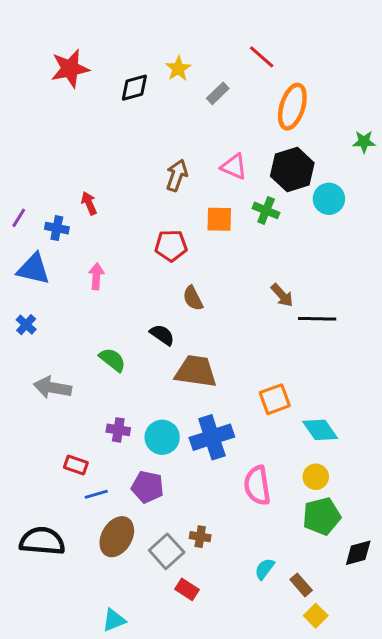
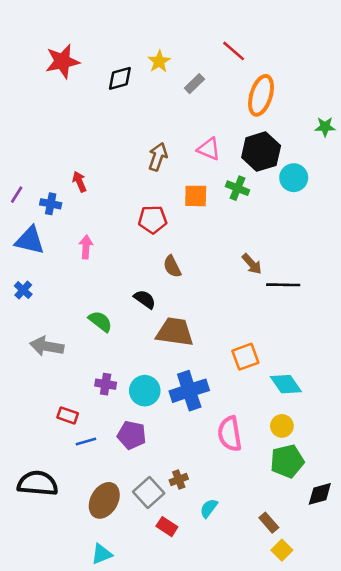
brown ellipse: (117, 537) -> (104, 500), moved
brown cross: (200, 537) -> (179, 480), turned -30
cyan semicircle: (265, 569) -> (209, 508), moved

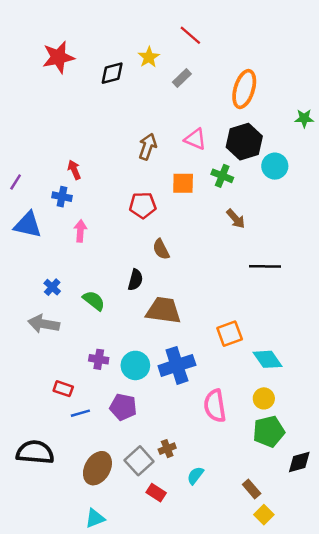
red line: (234, 51) -> (190, 35), moved
blue cross: (51, 204) -> (62, 197), moved
brown arrow: (252, 264) -> (236, 219), moved
blue cross: (23, 290) -> (52, 287), moved
black semicircle: (145, 299) -> (135, 280), turned 70

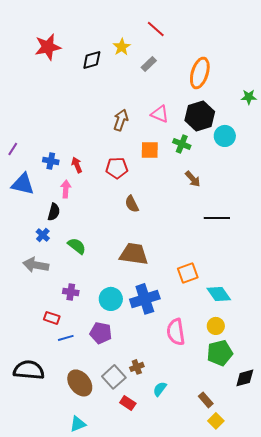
red arrow: (74, 170) -> (77, 165), moved
black semicircle: (135, 280) -> (54, 212), moved
purple cross: (99, 359) -> (71, 292), moved
brown ellipse: (97, 468) -> (80, 383), turned -68

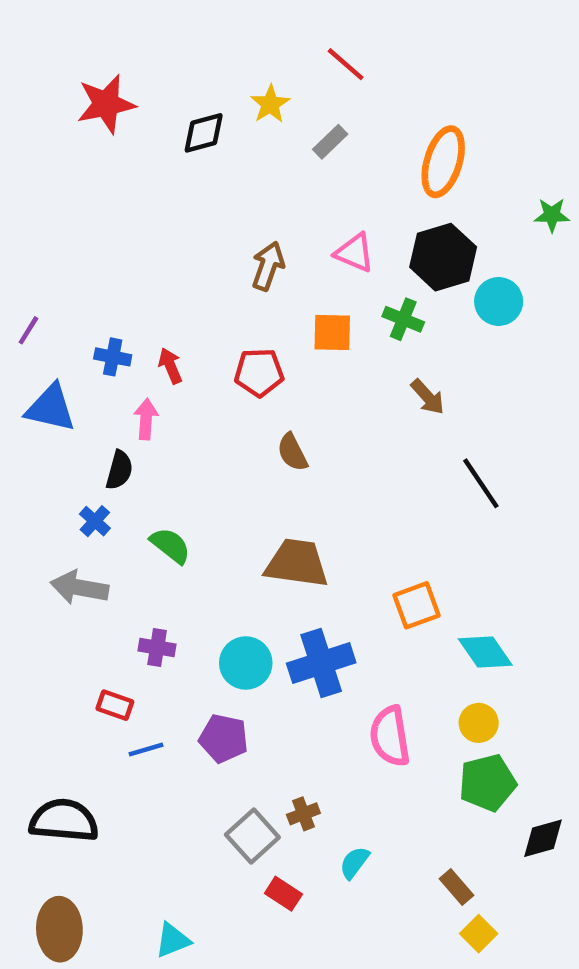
black line: (217, 218) -> (481, 483), turned 55
brown ellipse: (80, 383) -> (59, 929), moved, turned 36

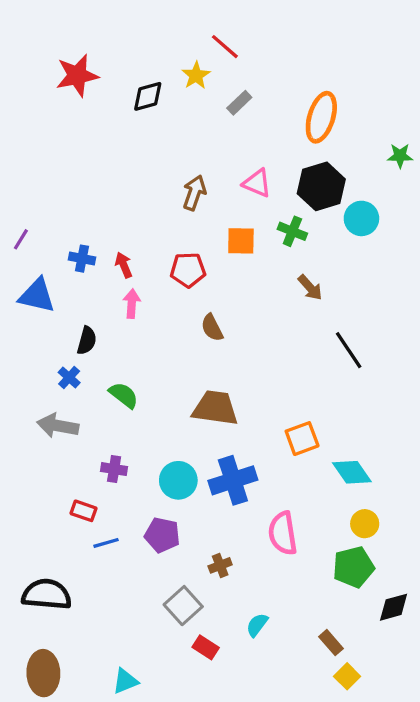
red line: (346, 64) -> (225, 47), moved
pink arrow: (146, 419) -> (132, 304), moved
yellow circle: (479, 723) -> (365, 524), moved
brown cross: (303, 814) -> (220, 565), moved

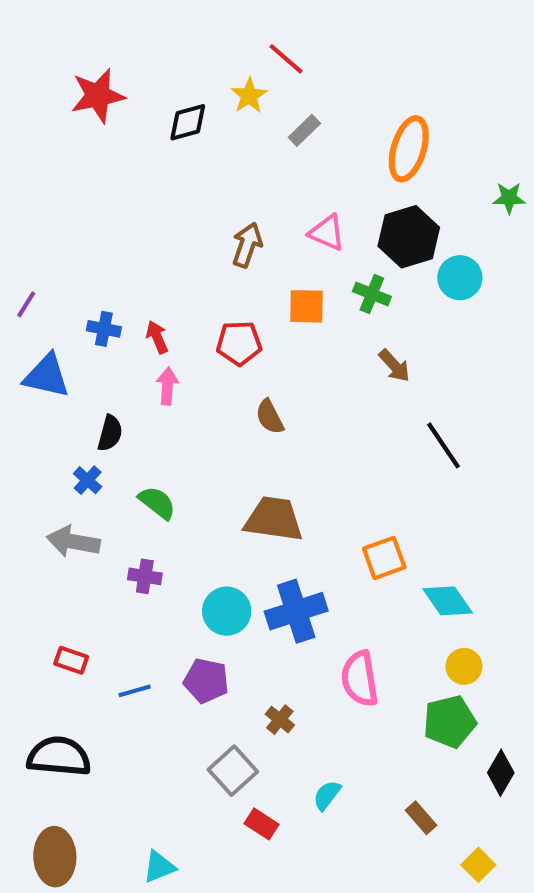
purple cross: (114, 469) -> (145, 576), moved
red rectangle: (84, 511) -> (71, 660), moved
brown cross: (220, 565) -> (280, 720), turned -30
black diamond: (394, 607) -> (501, 773), turned -44
yellow square: (347, 676) -> (478, 865), moved

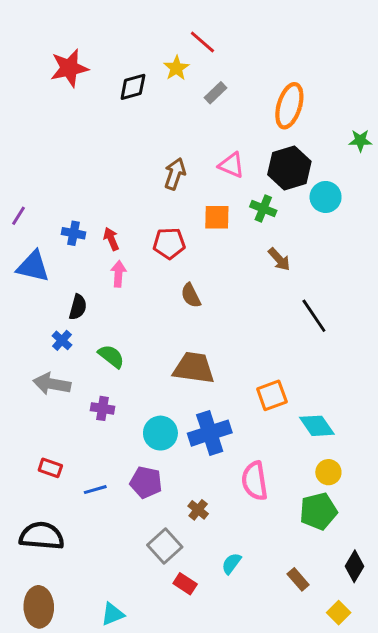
black diamond: (501, 773) -> (355, 566), moved

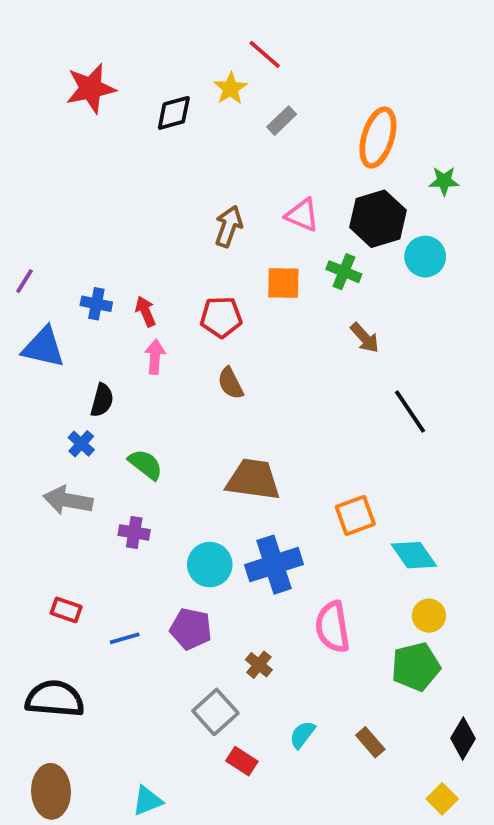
green star: (360, 140) -> (444, 181), moved
brown semicircle: (191, 295) -> (231, 383), moved
brown rectangle: (298, 579) -> (370, 742), moved

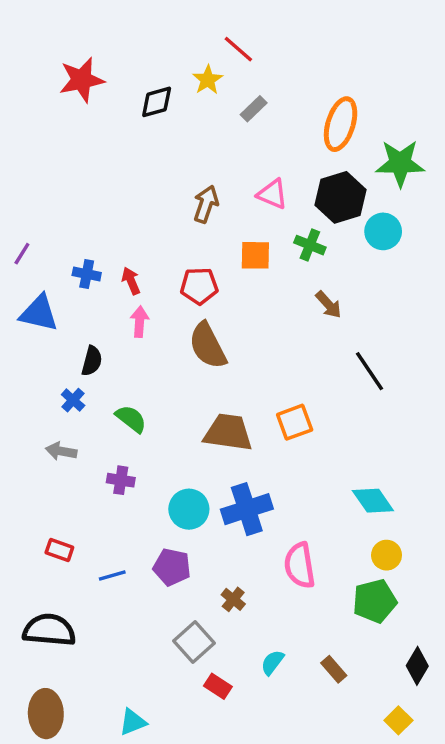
green star: (444, 181) -> (400, 163), size x1.8
brown semicircle: (231, 383) -> (208, 346), size x1.6
gray arrow: (68, 500) -> (61, 451), size x0.7
orange square: (355, 515) -> (295, 422), moved

